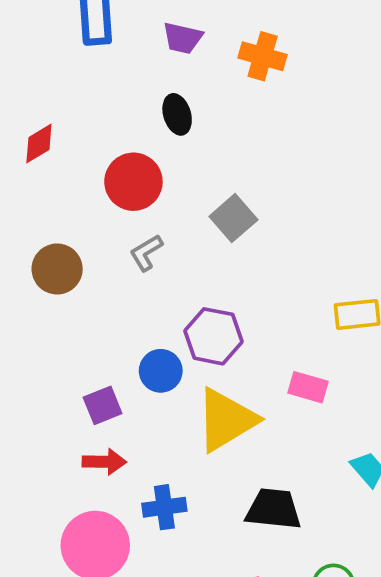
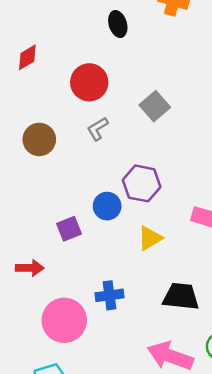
black ellipse: (177, 114) -> (118, 24), moved
yellow triangle: (226, 420) -> (150, 238), size x0.6
red arrow: (104, 462) -> (30, 268), moved

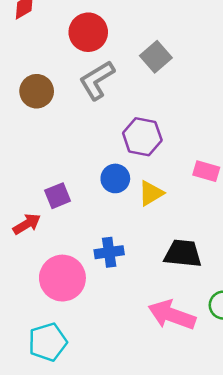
gray L-shape: (98, 129) -> (97, 80), size x1.6
blue circle: (107, 206) -> (115, 178), moved
purple square: (69, 229) -> (58, 196), moved
red arrow: (30, 268) -> (27, 224), turned -32

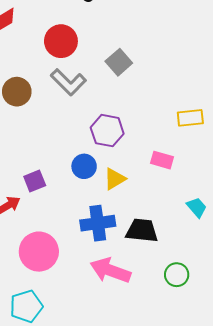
gray L-shape: (97, 80) -> (68, 82), turned -104
blue cross: (109, 252) -> (98, 223), moved, size x1.4
pink arrow: (172, 315) -> (110, 270), moved

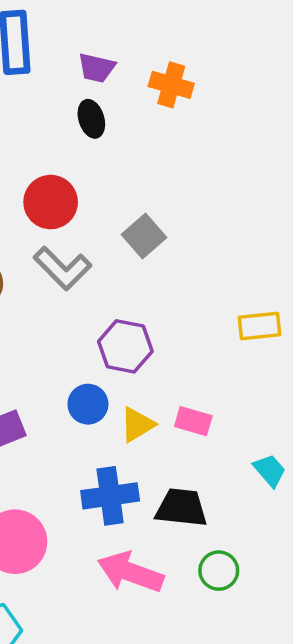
pink rectangle: (162, 160) -> (193, 421), moved
green circle: (177, 275) -> (219, 571), moved

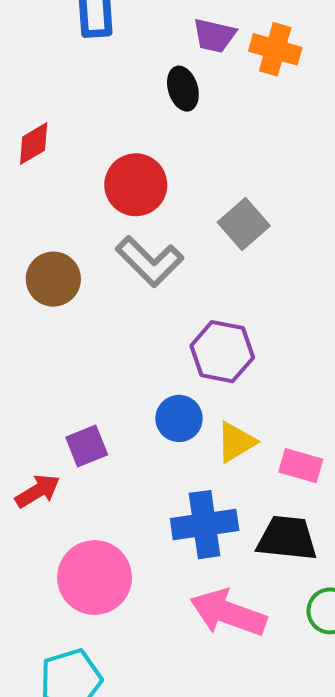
purple trapezoid: (96, 68) -> (214, 36), moved
pink rectangle: (193, 421) -> (301, 466), moved

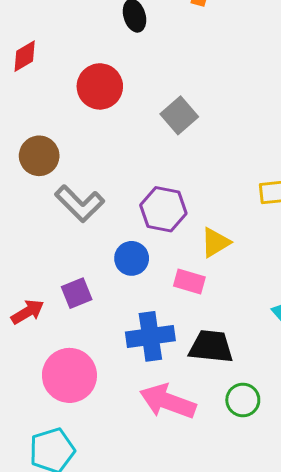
gray L-shape: (150, 261) -> (80, 203), moved
yellow triangle: (236, 442) -> (215, 243), moved
purple square: (87, 446) -> (77, 293), moved
pink rectangle: (301, 466) -> (189, 282), moved

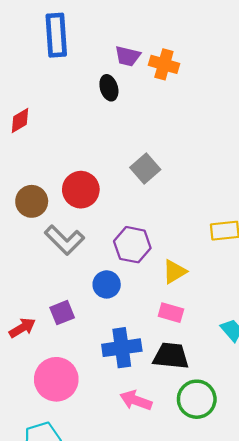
red circle: (100, 86) -> (81, 190), moved
pink rectangle: (189, 282) -> (171, 313), moved
green circle: (243, 400) -> (197, 399), size x1.4
pink arrow: (168, 401) -> (136, 400), size x0.7

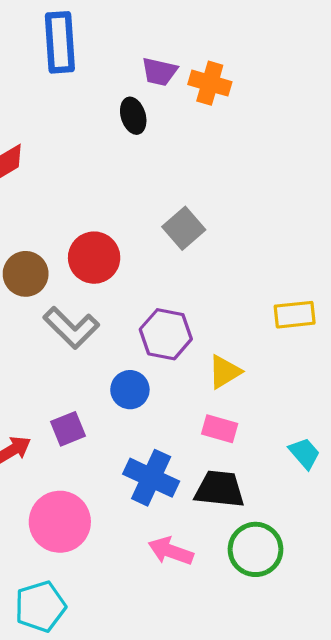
blue cross: (122, 348) -> (151, 478), turned 33

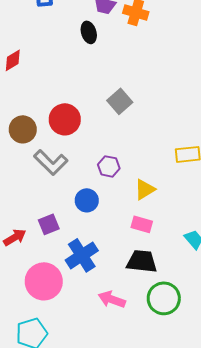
purple hexagon: (166, 334) -> (109, 166), size x0.7
blue cross: (151, 478) -> (82, 255), moved, turned 32

